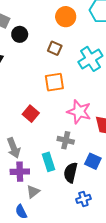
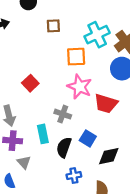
brown square: (55, 48) -> (53, 26), moved, turned -32
orange square: (54, 82) -> (76, 57), moved
gray triangle: (33, 192) -> (24, 162), turned -40

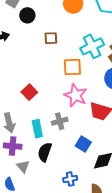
gray cross: (63, 114) -> (60, 121), turned -35
cyan rectangle: (43, 134) -> (37, 129), moved
black semicircle: (64, 147) -> (45, 152), moved

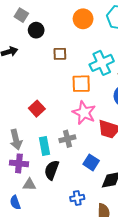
gray triangle: (23, 167) -> (29, 185), turned -48

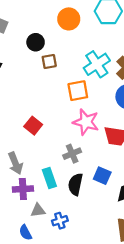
black circle: (36, 30) -> (36, 42), moved
cyan rectangle: (44, 146) -> (49, 178), moved
black semicircle: (52, 170) -> (75, 184), moved
blue cross: (77, 198) -> (60, 221), moved

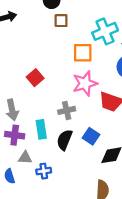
pink star: (86, 122) -> (85, 83), turned 30

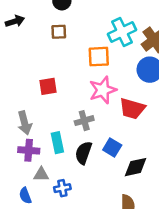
brown square: (61, 21) -> (59, 32), moved
red square: (35, 78) -> (48, 86), turned 35

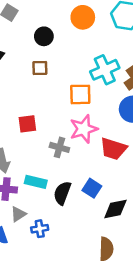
gray cross: (84, 121) -> (59, 147), moved, turned 30
cyan rectangle: (57, 143) -> (36, 182), turned -66
gray triangle: (41, 174) -> (18, 214), turned -35

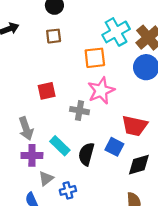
red trapezoid: (113, 149) -> (135, 126), moved
cyan rectangle: (36, 182) -> (60, 146), turned 36

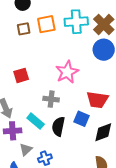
cyan cross: (116, 32) -> (76, 22), turned 30
orange square: (95, 58) -> (46, 24), moved
gray cross: (80, 111) -> (51, 99), moved

